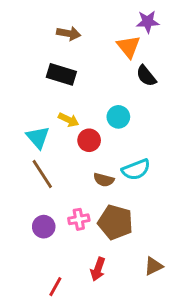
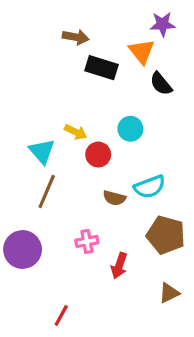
black rectangle: (61, 74) -> (101, 68), moved
brown line: (42, 174) -> (47, 192), turned 56
brown pentagon: (115, 222) -> (166, 235), moved
purple circle: (44, 227) -> (23, 249), moved, size x1.5
red arrow: (98, 269) -> (119, 266), moved

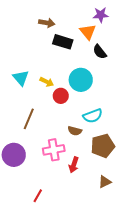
cyan circle: (130, 129) -> (81, 80), size x1.5
cyan triangle: (42, 151) -> (21, 78), moved
brown semicircle: (114, 198) -> (75, 131), moved
brown pentagon: (166, 235) -> (103, 146), turned -30
pink cross: (87, 241) -> (54, 150), size x1.5

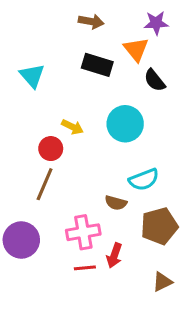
brown arrow: (47, 23) -> (91, 21), moved
cyan triangle: (21, 78) -> (32, 76), moved
red circle: (61, 96) -> (51, 149), moved
red line: (38, 196) -> (85, 268), moved, turned 56

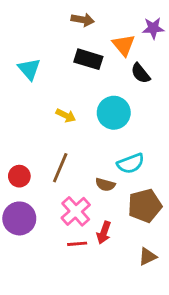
purple star: (156, 23) -> (153, 28), moved
red circle: (51, 149) -> (19, 176), moved
brown line: (45, 184) -> (60, 168), moved
pink cross: (83, 232) -> (76, 211), turned -32

